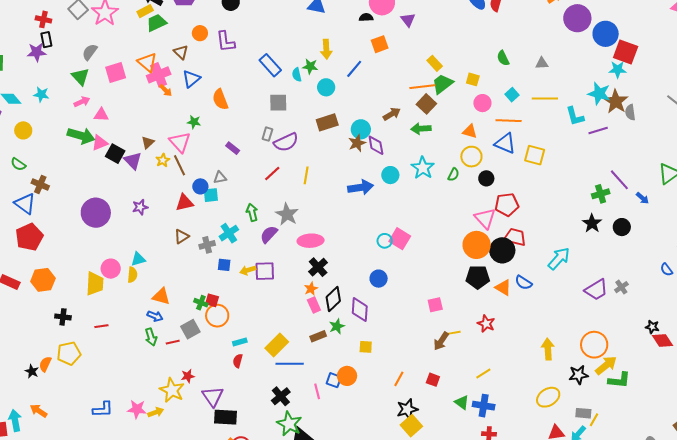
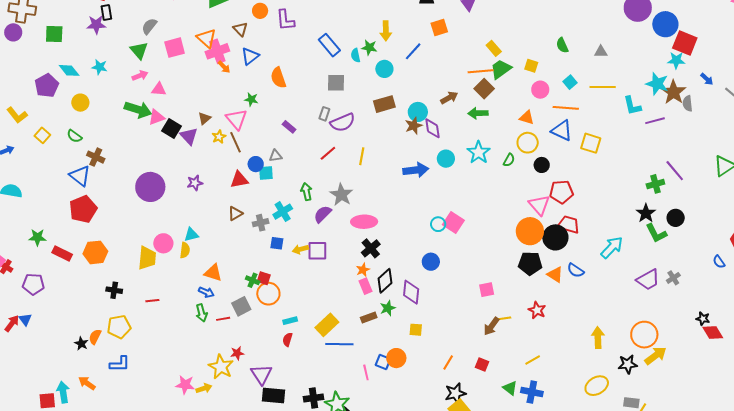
blue arrow: (642, 198) -> (707, 79), moved
green L-shape: (619, 380) -> (656, 233), moved, turned 55
black cross: (281, 396) -> (314, 398), moved, turned 30
blue L-shape: (103, 409) -> (120, 364), moved

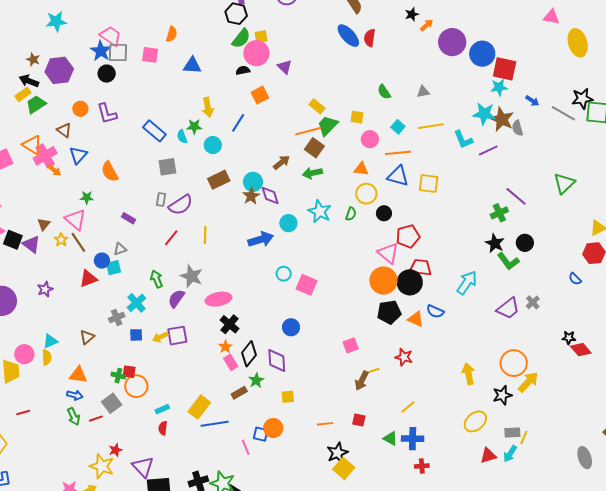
brown triangle: (235, 213) -> (87, 337), moved
cyan circle: (438, 224) -> (284, 274), moved
orange line: (448, 363) -> (325, 424), turned 63

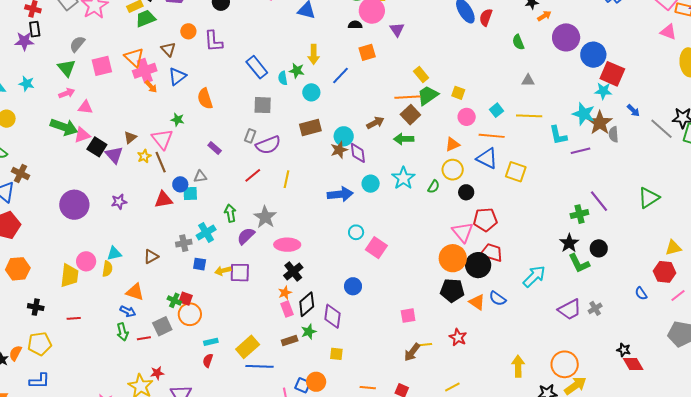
green semicircle: (384, 92) -> (518, 42), moved
orange triangle: (361, 169) -> (452, 144), turned -42

